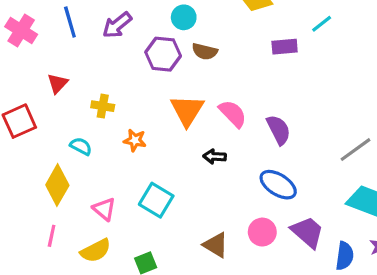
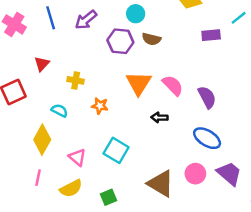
brown triangle: (216, 245) -> (161, 184), size x1.4

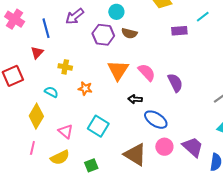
blue line: (51, 18) -> (46, 28), moved
blue ellipse: (207, 138) -> (156, 120), moved

